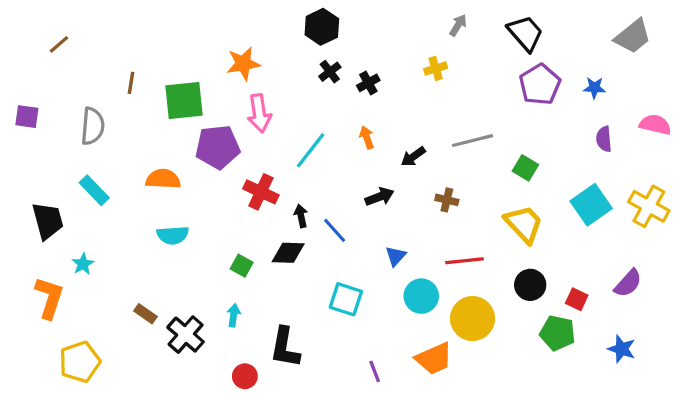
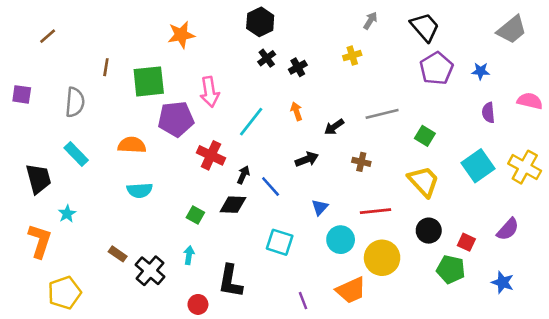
orange star: (243, 64) -> (181, 35), moved
black arrow: (301, 216) -> (243, 175), turned 36

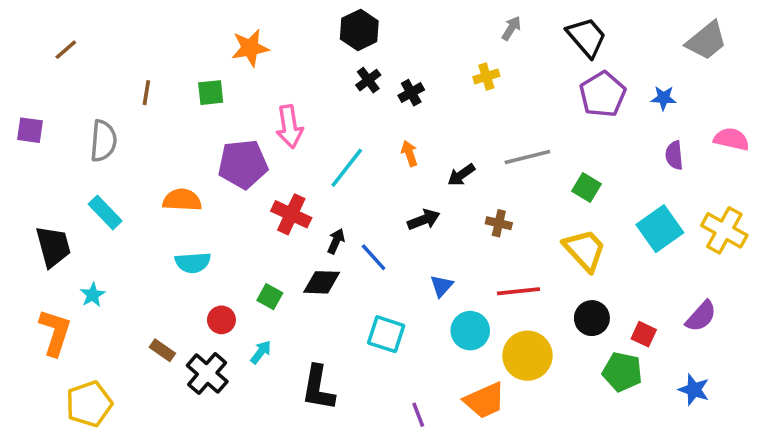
green square: (149, 81) -> (211, 93), moved, size x0.6
cyan arrow: (189, 255) -> (261, 352), turned 30
red circle: (198, 304) -> (221, 320), moved

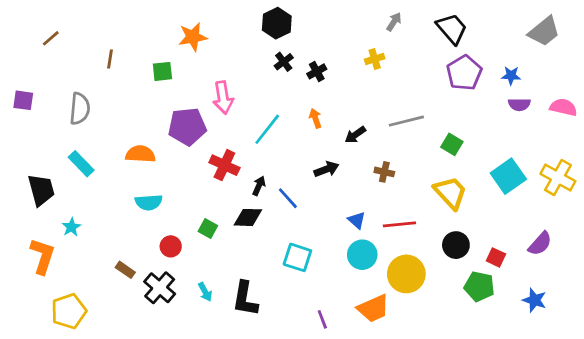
brown line: (146, 93) -> (110, 59), moved
purple semicircle: (674, 155) -> (519, 104), moved, turned -85
blue triangle: (442, 286) -> (357, 220), moved, turned -30
cyan arrow: (261, 352) -> (205, 292), moved, turned 114

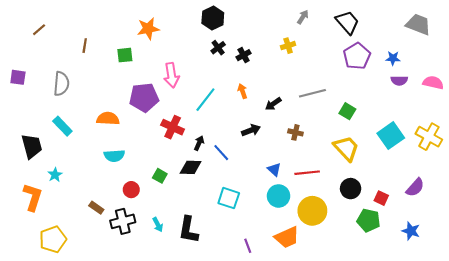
gray trapezoid: (544, 31) -> (418, 24), turned -120
black cross: (160, 288) -> (123, 221), turned 35

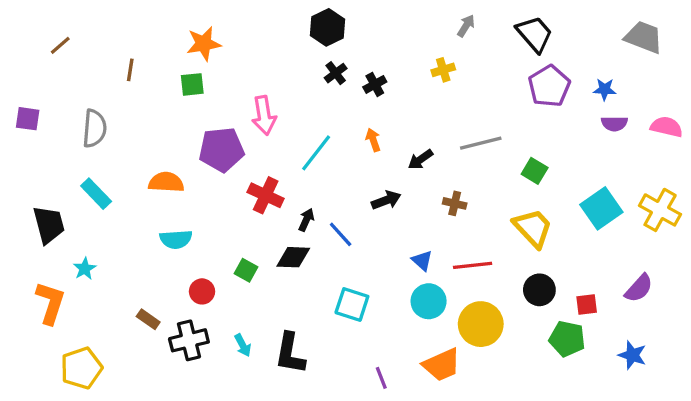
orange star: (148, 29) -> (204, 44), moved
red square: (381, 198) -> (587, 305), turned -32

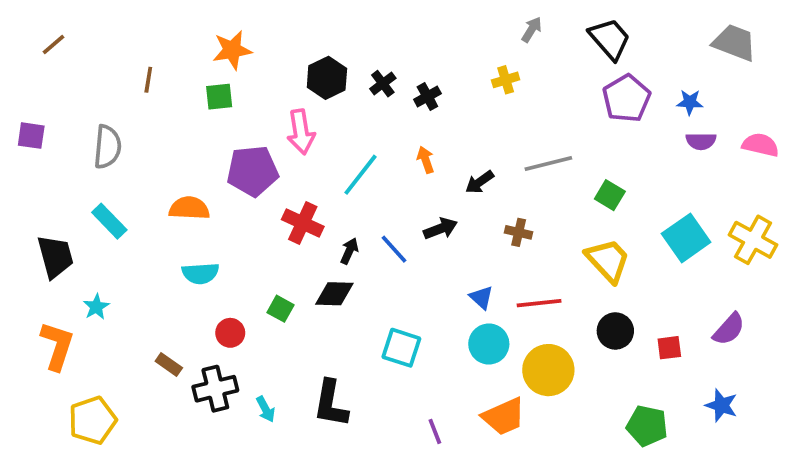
black hexagon: (328, 27) -> (327, 78), moved
brown line: (60, 45) -> (53, 44), moved
blue line: (341, 234) -> (394, 249), moved
green pentagon: (567, 339) -> (647, 426), moved
cyan arrow: (243, 345) -> (266, 409), moved

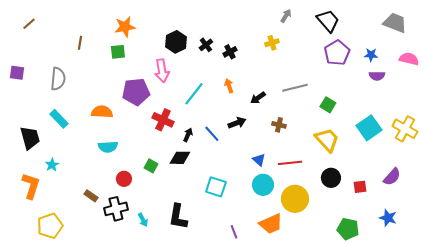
pink semicircle: (760, 145) -> (409, 59), moved

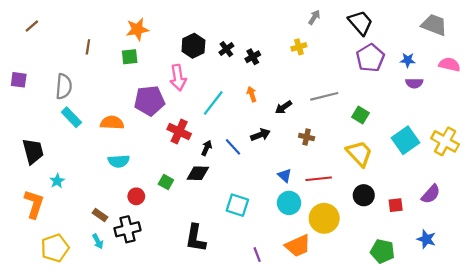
cyan rectangle: (59, 119) -> (71, 117), moved
cyan arrow: (143, 220) -> (98, 241), moved

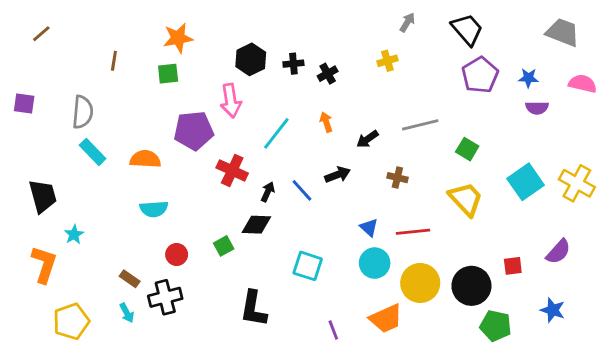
black cross: (226, 49) -> (293, 64), turned 32
green square: (166, 182) -> (224, 246), moved, turned 32
black circle: (364, 195) -> (471, 286), moved, size x1.4

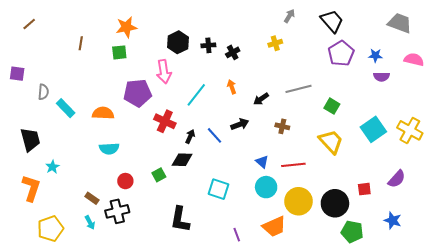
gray semicircle: (83, 112) -> (43, 92), moved, size x0.7

